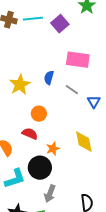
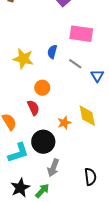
yellow star: (20, 85) -> (23, 59), turned -30
red semicircle: (30, 134) -> (33, 108), turned 42
orange star: (53, 149) -> (64, 123), moved

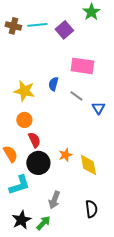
orange circle: (42, 88) -> (24, 120), moved
yellow diamond: (87, 116) -> (88, 165), moved
black circle: (43, 142) -> (38, 163), moved

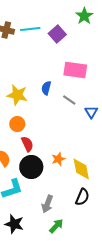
black semicircle: (91, 209) -> (82, 197), moved, turned 30
black star: (21, 220) -> (14, 224), turned -30
green arrow: (43, 223) -> (56, 226), moved

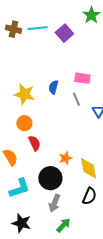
pink rectangle: (75, 70) -> (82, 78), moved, size x0.7
gray line: (69, 100) -> (76, 99), turned 32
black circle: (31, 167) -> (50, 178), moved

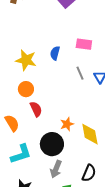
gray line: (76, 99) -> (80, 73), moved
black semicircle: (89, 196) -> (89, 173), moved

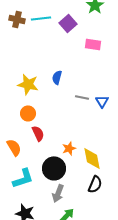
pink rectangle: (84, 44) -> (93, 44), moved
gray line: (80, 73) -> (82, 97), turned -56
black semicircle: (89, 173) -> (95, 184), moved

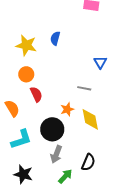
gray line: (82, 97) -> (84, 88), moved
black semicircle: (95, 184) -> (88, 162), moved

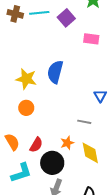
blue semicircle: (55, 38) -> (55, 72), size x1.6
red semicircle: (36, 94) -> (36, 145), moved, turned 56

